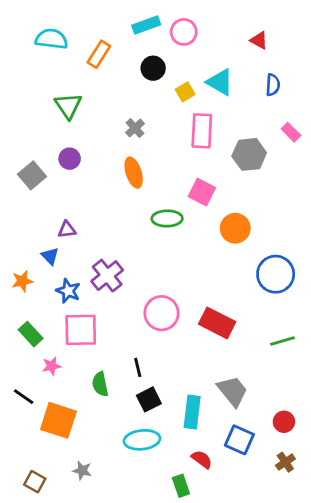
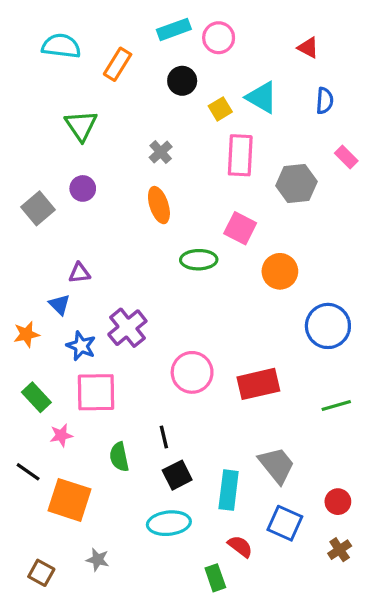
red rectangle: (217, 323) -> (258, 384), turned -40

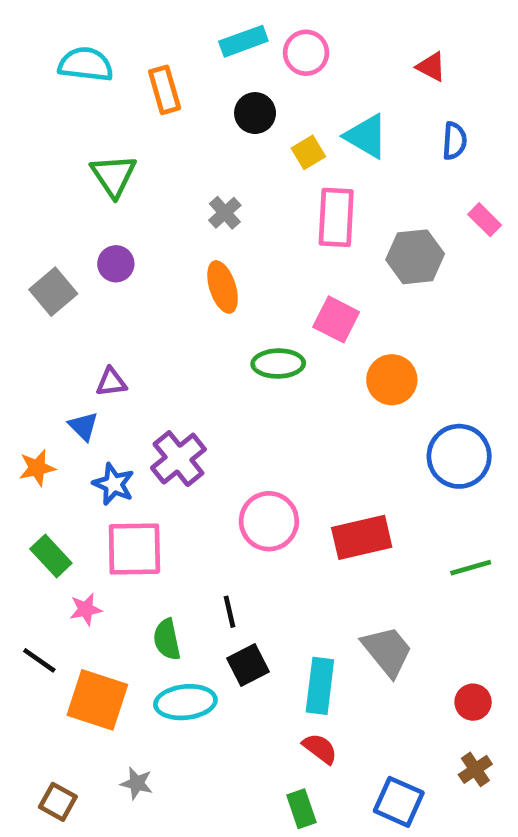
orange rectangle: (118, 64) -> (165, 90), turned -48
cyan ellipse: (169, 523) -> (185, 702), moved
blue square: (285, 523) -> (399, 802), moved
red semicircle: (240, 546) -> (320, 748), moved

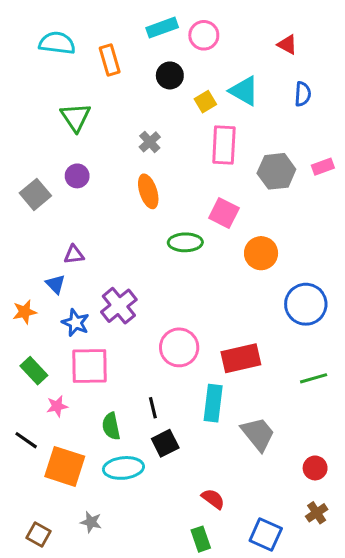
pink rectangle: (485, 220) -> (323, 167), moved, turned -65
cyan rectangle: (320, 686) -> (213, 403), moved

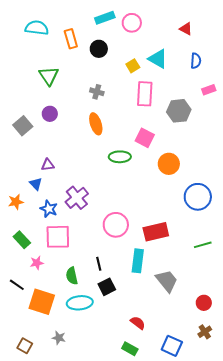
black circle: (170, 75) -> (99, 49), moved
gray cross: (150, 142) -> (97, 92), turned -32
pink rectangle: (323, 167) -> (209, 90), moved
green rectangle: (201, 539) -> (130, 349), turned -42

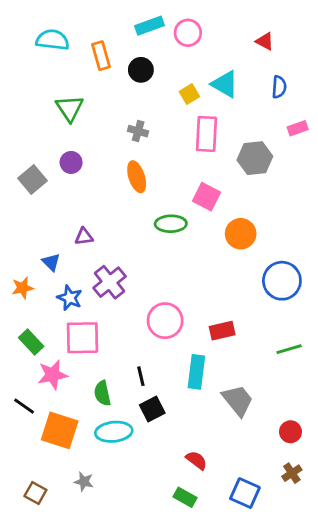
purple triangle: (48, 165) -> (84, 237), moved
red rectangle: (156, 232) -> (222, 331), size x0.7
pink star: (37, 263) -> (53, 375), size x1.5

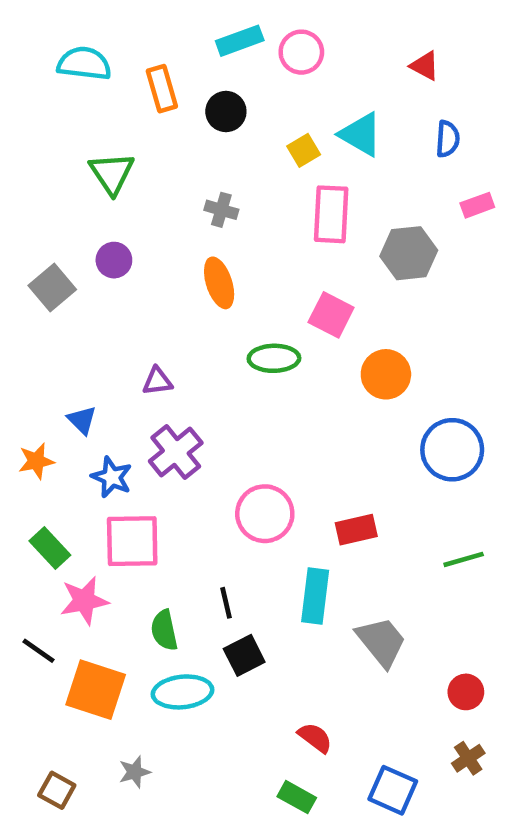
purple triangle: (84, 237) -> (157, 381), moved
gray star: (84, 482) -> (135, 772), turned -30

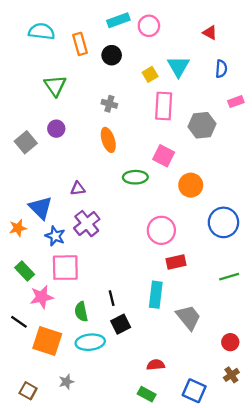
cyan triangle: (361, 134) -> (178, 66), turned 30
blue triangle: (82, 420) -> (40, 208), size x1.6
pink circle: (265, 514) -> (161, 230), moved
red semicircle: (315, 738) -> (156, 365), turned -42

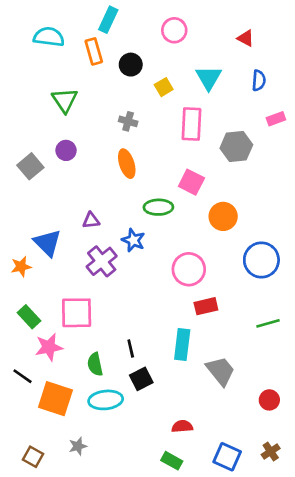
cyan rectangle: (118, 20) -> (108, 20), moved, turned -45
yellow square: (150, 74) -> (164, 87), moved
blue star: (55, 236) -> (133, 240), moved
brown cross: (231, 375) -> (271, 451), moved

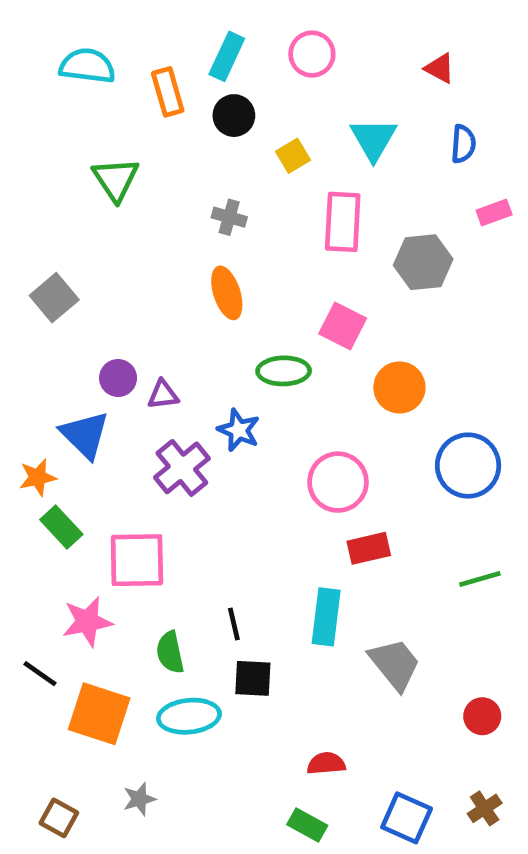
cyan rectangle: (108, 20) -> (227, 56), moved
purple circle: (66, 150) -> (118, 378), moved
green rectangle: (29, 317) -> (61, 527), moved
black square: (141, 379) -> (253, 678), turned 30

